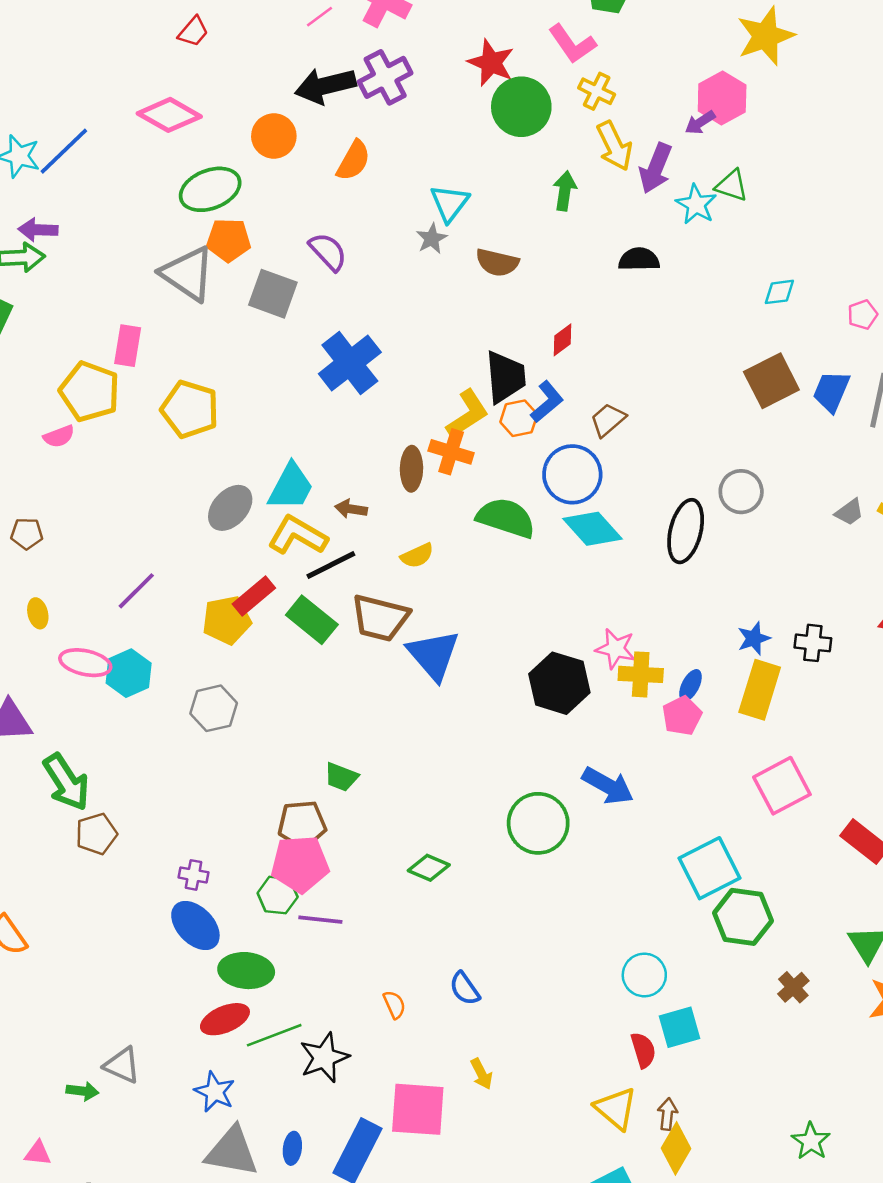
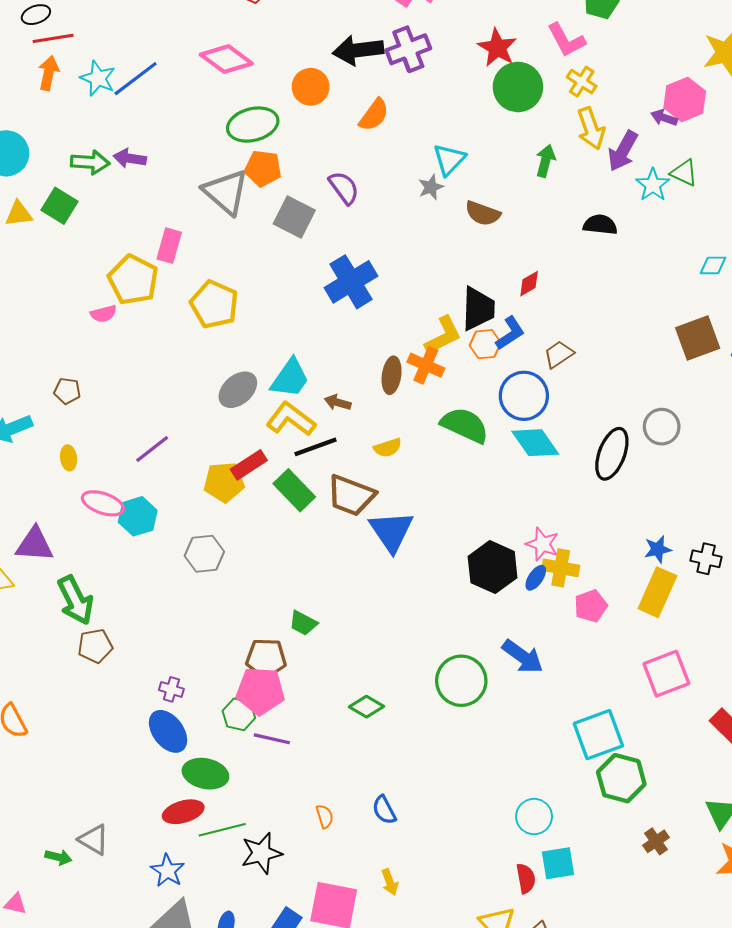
purple arrow: (700, 123) -> (664, 118), turned 45
purple arrow: (38, 230) -> (130, 158), moved
blue ellipse: (690, 685) -> (536, 578), moved

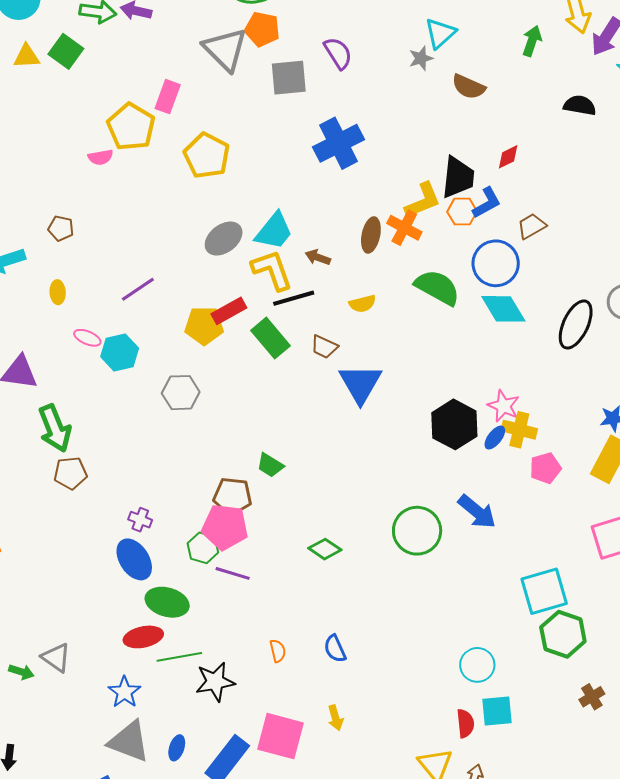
gray square: (294, 217) -> (289, 78), turned -36
yellow L-shape: (291, 419) -> (272, 270), turned 30
brown trapezoid: (351, 495) -> (324, 347), size x0.6
pink ellipse: (103, 503) -> (87, 338), size x0.7

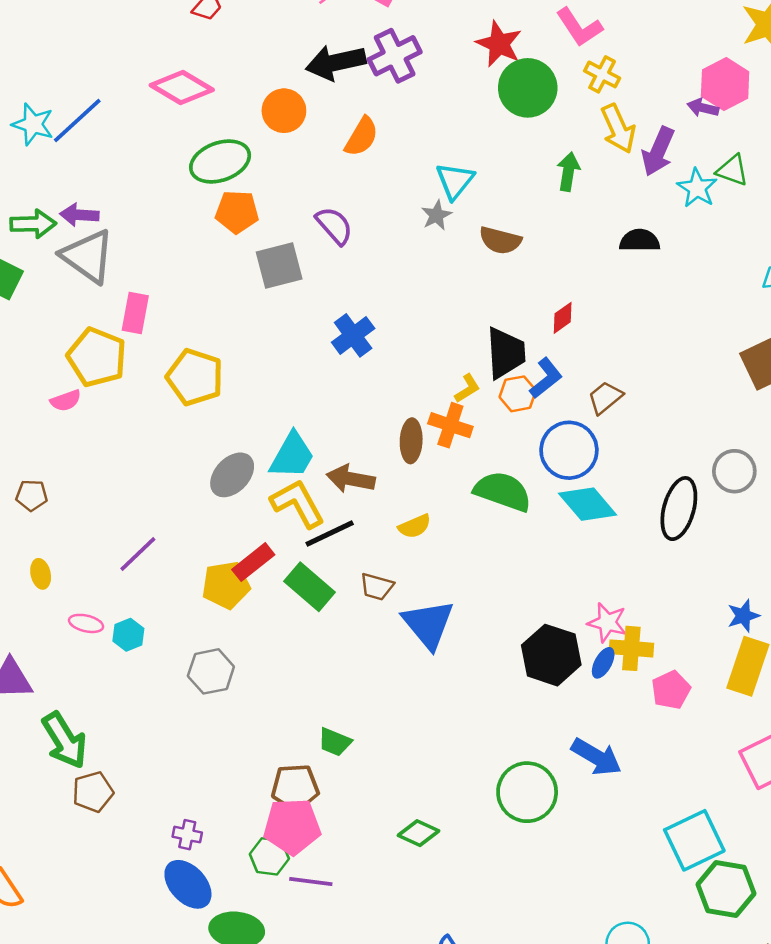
gray triangle: (225, 49) -> (88, 256), moved
blue cross: (339, 143) -> (353, 335), size x0.7
yellow L-shape: (423, 201) -> (467, 388), size x0.6
brown arrow: (318, 257) -> (351, 479), size x1.5
cyan hexagon: (120, 352) -> (128, 635), size x0.7

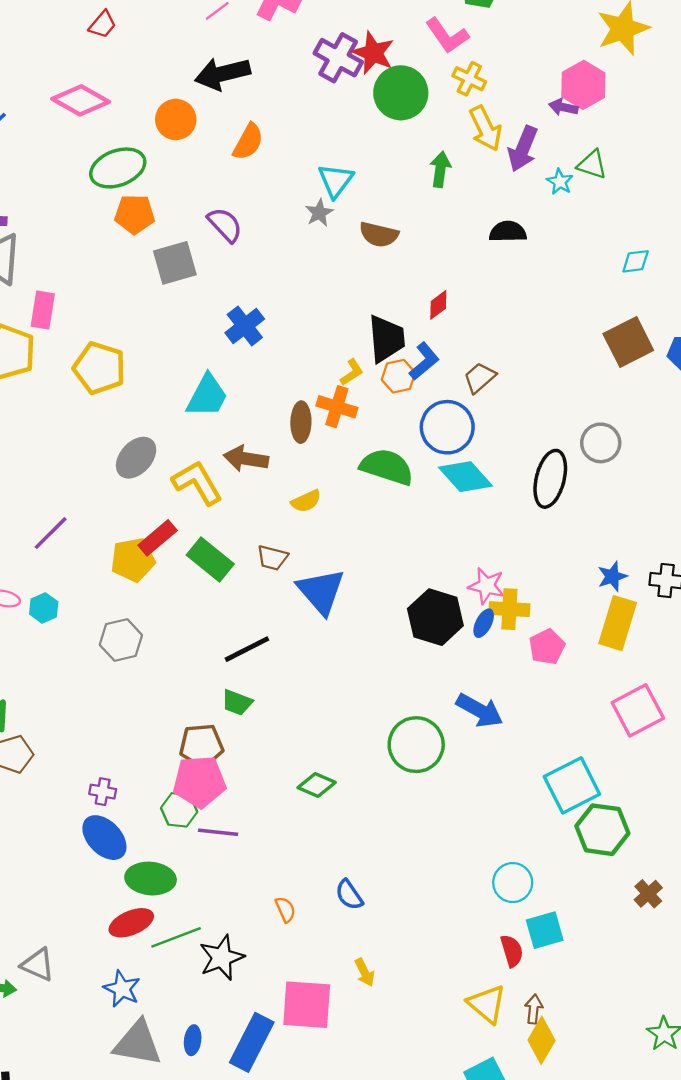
purple cross: (395, 56) -> (338, 58), moved, turned -33
cyan star: (697, 188) -> (560, 182), size x0.7
cyan trapezoid: (292, 456) -> (207, 396), moved
black line: (330, 533) -> (247, 649), moved

